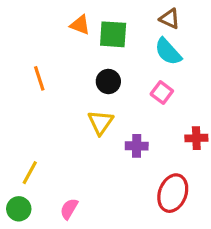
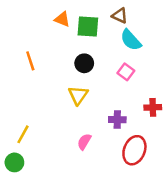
brown triangle: (170, 19) -> (120, 16), moved
purple cross: (137, 146) -> (117, 120), moved
pink semicircle: (69, 209) -> (84, 142), moved

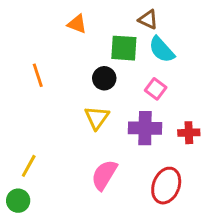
green square: (88, 27) -> (124, 48), moved
purple cross: (117, 120) -> (145, 128), moved, size x1.5
pink semicircle: (84, 142) -> (104, 175), size x1.5

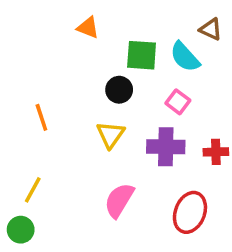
brown triangle: (148, 19) -> (211, 29), moved
orange line: (38, 75) -> (41, 117), moved

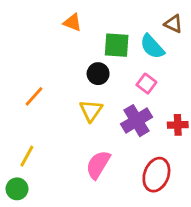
orange line: (41, 117) -> (34, 96), turned 60
purple cross: (166, 147) -> (136, 121), turned -32

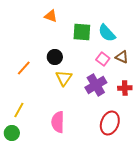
brown triangle: (173, 24) -> (122, 57), moved
black circle: (98, 74) -> (55, 57), moved
pink semicircle: (98, 165) -> (58, 122), moved, turned -30

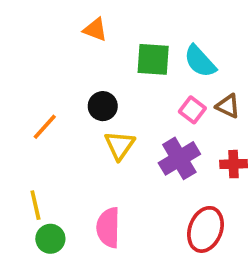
yellow line: (19, 110) -> (35, 205), turned -42
green circle: (12, 133) -> (50, 239), moved

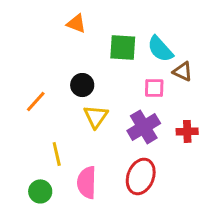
brown triangle: (228, 106) -> (183, 72), moved
pink square: (192, 110) -> (154, 88), turned -36
yellow line: (35, 205) -> (57, 154), moved
red ellipse: (205, 229) -> (141, 176), moved

